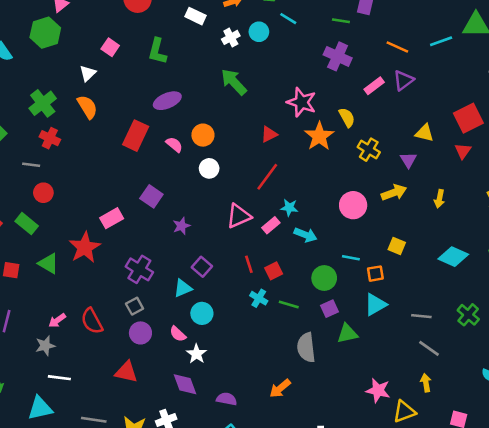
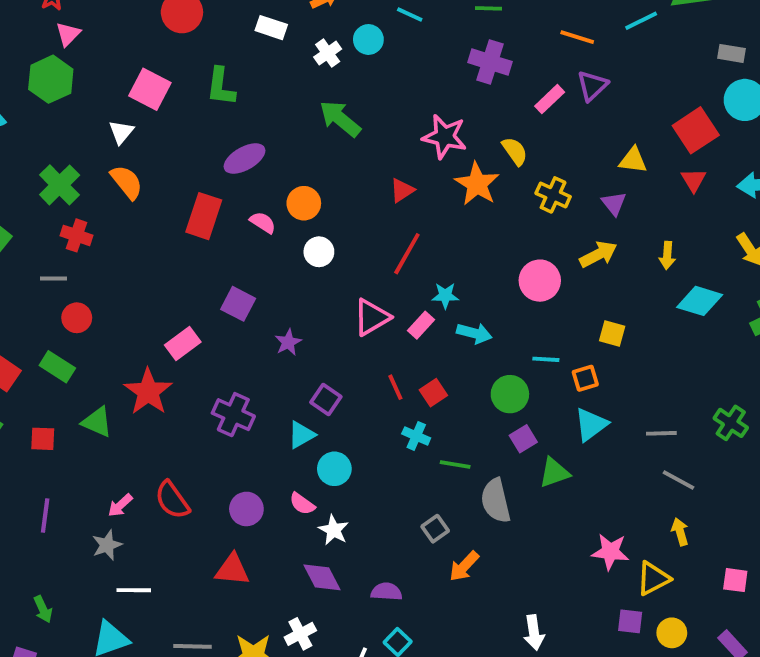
pink square: (110, 47) -> (150, 89), size x1.5
cyan diamond: (453, 257) -> (700, 301), moved
green line: (289, 304) -> (455, 464), moved
gray square: (135, 306) -> (435, 529), moved

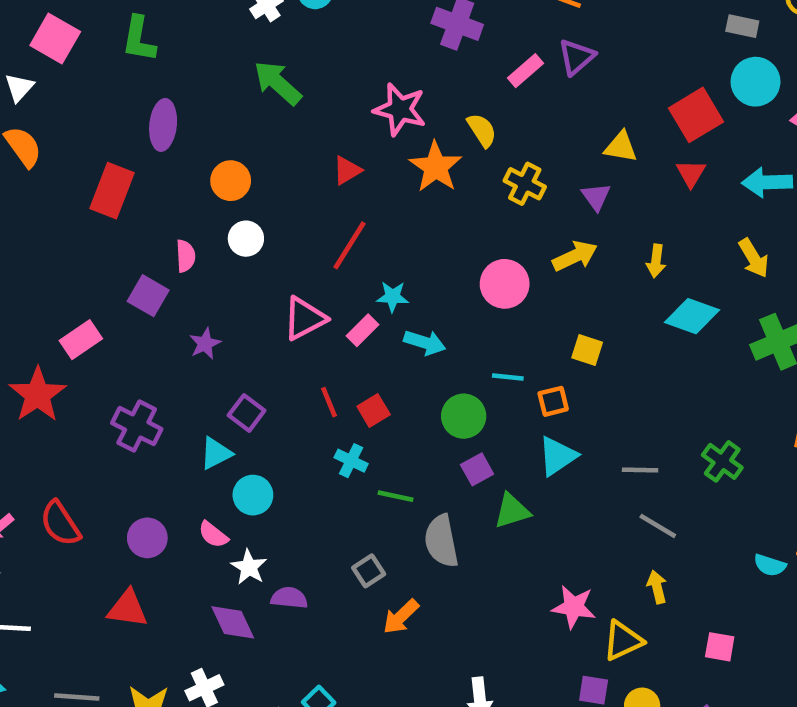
purple ellipse: (245, 159) -> (163, 125), turned -57
pink semicircle: (263, 223) -> (186, 256), moved, turned 52
purple semicircle: (386, 592) -> (289, 598), moved

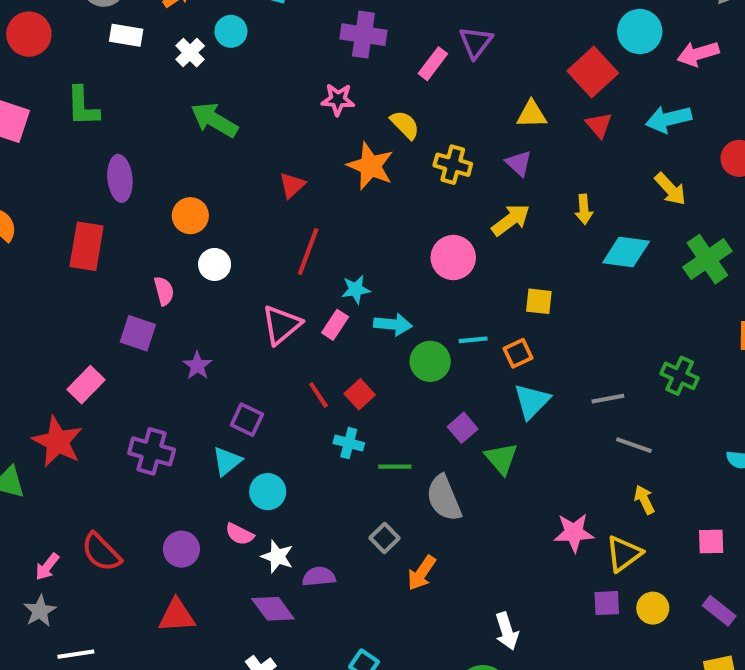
pink star: (400, 109) -> (338, 99), moved, size x0.7
green circle: (464, 416) -> (430, 361), moved
green triangle: (512, 511) -> (501, 458), turned -42

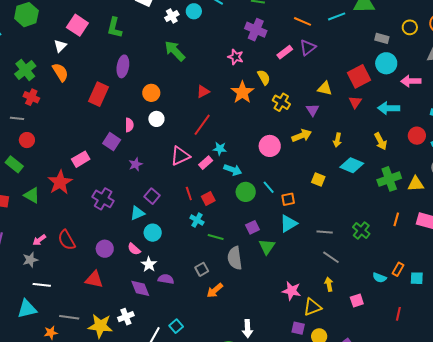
yellow square: (539, 301) -> (318, 180), moved
cyan line: (473, 340) -> (269, 187), turned 40
pink square: (711, 541) -> (357, 301), moved, turned -32

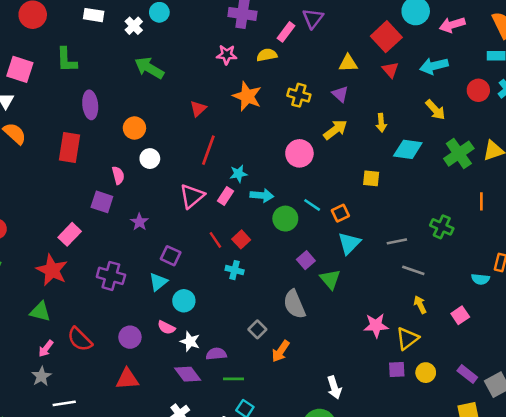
yellow semicircle: (264, 77) -> (267, 55), moved, turned -56
green triangle: (32, 195) -> (40, 312), moved
green line: (216, 237) -> (233, 379), moved

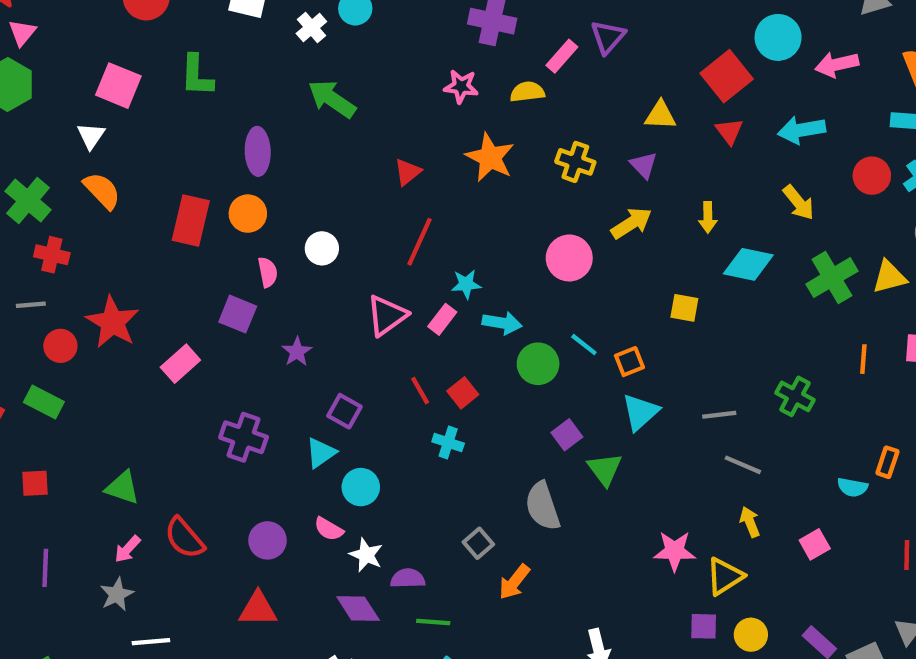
purple ellipse: (90, 105) -> (258, 151), moved
orange circle: (134, 128) -> (248, 214), moved
red star: (52, 270) -> (112, 322), moved

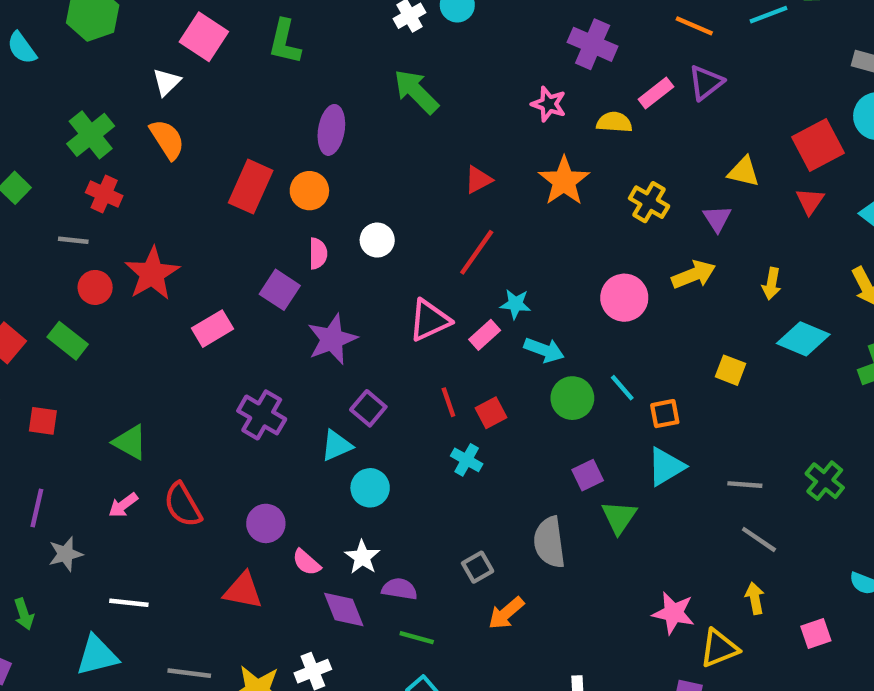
purple star: (297, 352) -> (332, 339), size x1.6
pink semicircle: (329, 529) -> (306, 562), moved
gray star: (117, 594) -> (65, 554), moved

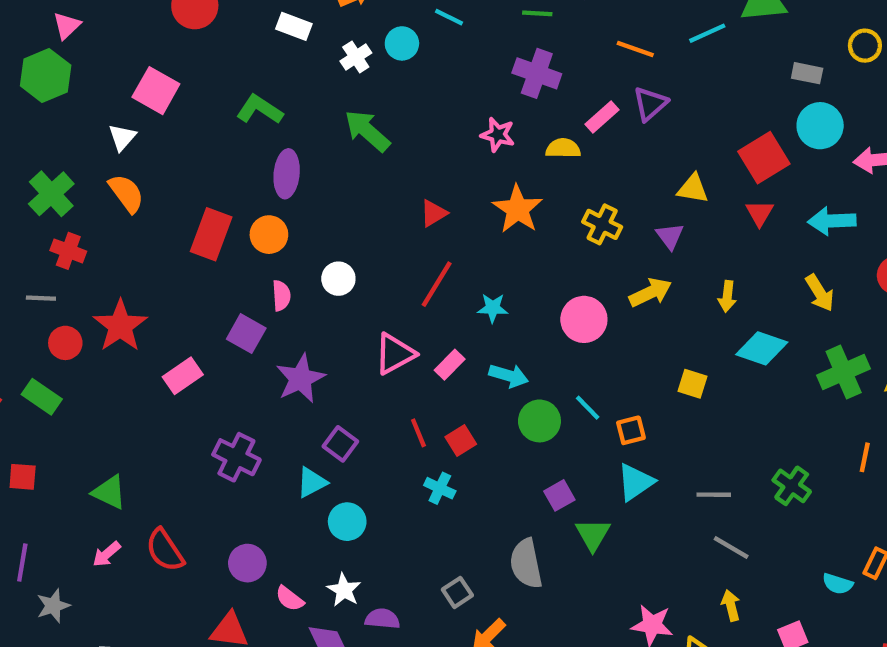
green L-shape: (285, 42) -> (260, 109), moved, turned 114
cyan star: (515, 304) -> (493, 308), moved

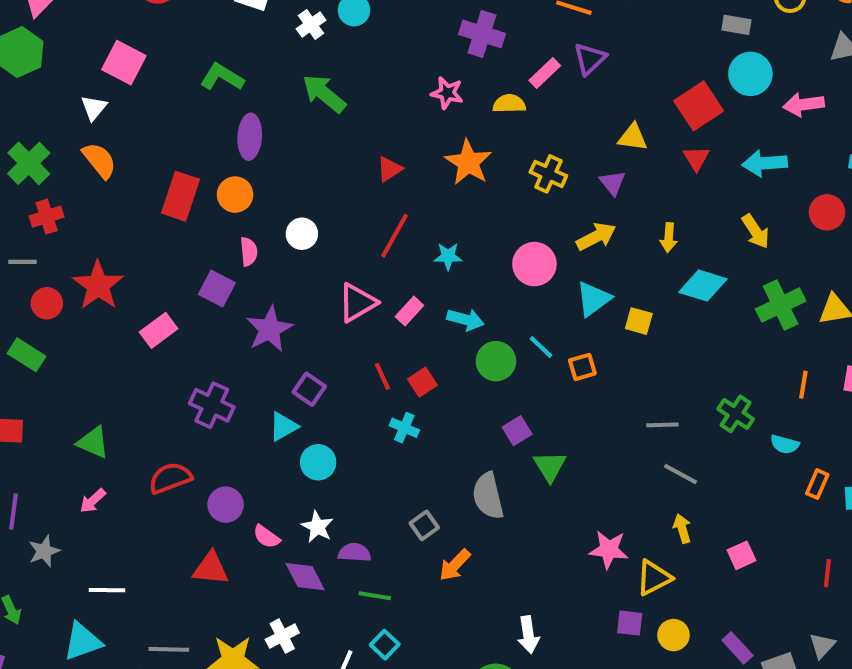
red cross: (68, 251) -> (47, 217), turned -36
cyan triangle: (635, 482) -> (593, 299), moved
red semicircle: (165, 550) -> (170, 478), moved, turned 105
cyan semicircle: (838, 584) -> (785, 444), moved

